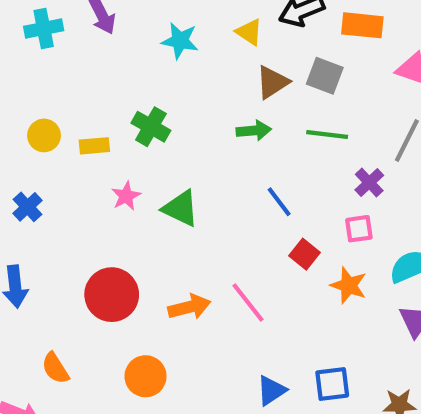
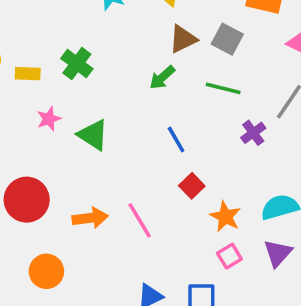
green arrow: (254, 131) -> (162, 77), turned 136
pink square: (359, 229) -> (229, 256), moved, turned -30

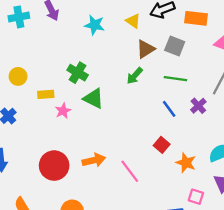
yellow rectangle: (28, 74) -> (46, 94), moved
green triangle: (93, 135) -> (94, 98), moved
blue line: (176, 140) -> (169, 109), moved
orange arrow: (90, 218) -> (94, 160), moved
pink square: (229, 256) -> (196, 197), moved, turned -35

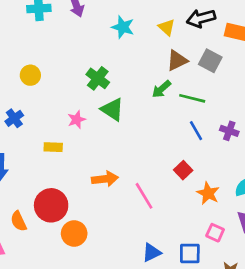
green line: (175, 79) -> (192, 98), moved
yellow rectangle: (46, 94) -> (53, 147), moved
purple cross: (198, 106) -> (229, 131), turned -35
red circle: (54, 166) -> (51, 205), moved

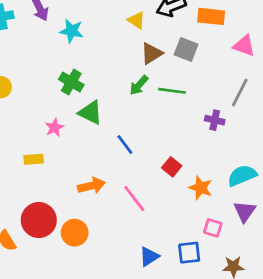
cyan star: (123, 27) -> (72, 31), moved
blue line: (196, 131) -> (125, 144), moved
orange circle: (74, 233) -> (75, 233), moved

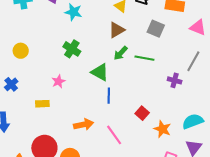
brown triangle: (152, 53) -> (117, 30), moved
green triangle: (90, 113) -> (100, 72), moved
blue line: (125, 144) -> (109, 96), turned 35

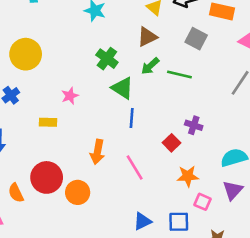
green cross: (72, 49) -> (107, 59), moved
yellow circle: (21, 51) -> (26, 54), size x1.6
purple cross: (175, 80) -> (194, 125), moved
orange arrow: (84, 125) -> (97, 152), turned 108
orange star: (162, 129) -> (188, 176), moved, turned -30

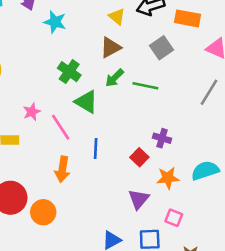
gray square: (196, 39) -> (162, 48), turned 30
blue line: (132, 118) -> (96, 148), moved
pink line: (135, 168) -> (61, 127), moved
orange star: (188, 176) -> (168, 178), moved
purple triangle: (233, 190) -> (139, 199), moved

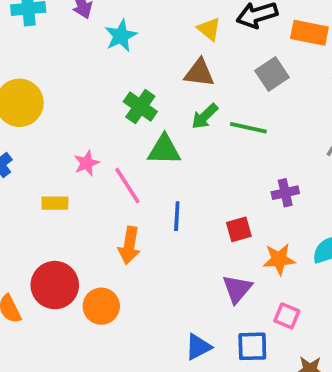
cyan star: (55, 22) -> (121, 36), turned 30
brown triangle: (110, 47) -> (199, 73), turned 35
green triangle: (86, 102) -> (164, 150), turned -30
purple cross: (162, 138) -> (285, 193), moved, turned -30
red square: (139, 157) -> (239, 229), turned 30

